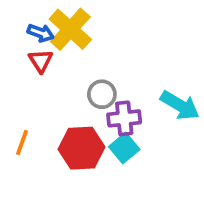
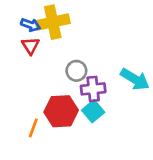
yellow cross: (70, 29) -> (53, 22), turned 36
orange line: (22, 143) -> (33, 128), moved

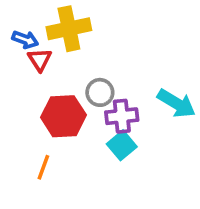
blue arrow: (30, 25) -> (25, 40), moved
red hexagon: (61, 111) -> (63, 116), moved

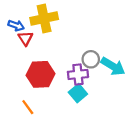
gray circle: (100, 92) -> (91, 59), moved
orange line: (43, 167) -> (28, 107), turned -56

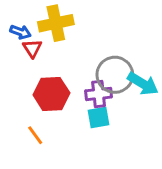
gray circle: (91, 59) -> (115, 75), size x1.6
cyan square: (78, 93) -> (99, 118), turned 30

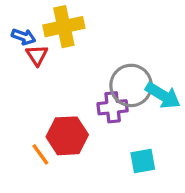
red hexagon: (51, 94) -> (67, 136), moved
cyan square: (99, 118) -> (143, 161), moved

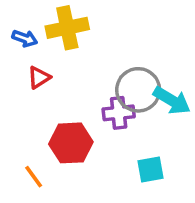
red triangle: (37, 55) -> (39, 77), moved, turned 30
orange line: (40, 154) -> (34, 177), moved

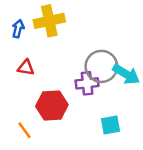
blue arrow: (25, 38) -> (18, 29), turned -96
red triangle: (39, 77) -> (26, 68), moved, turned 42

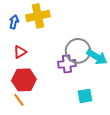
red triangle: (26, 68) -> (20, 52), turned -40
red hexagon: (52, 105) -> (24, 80), moved

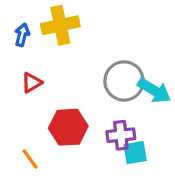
purple cross: (67, 64) -> (121, 135), moved
red hexagon: (24, 80) -> (68, 127), moved

